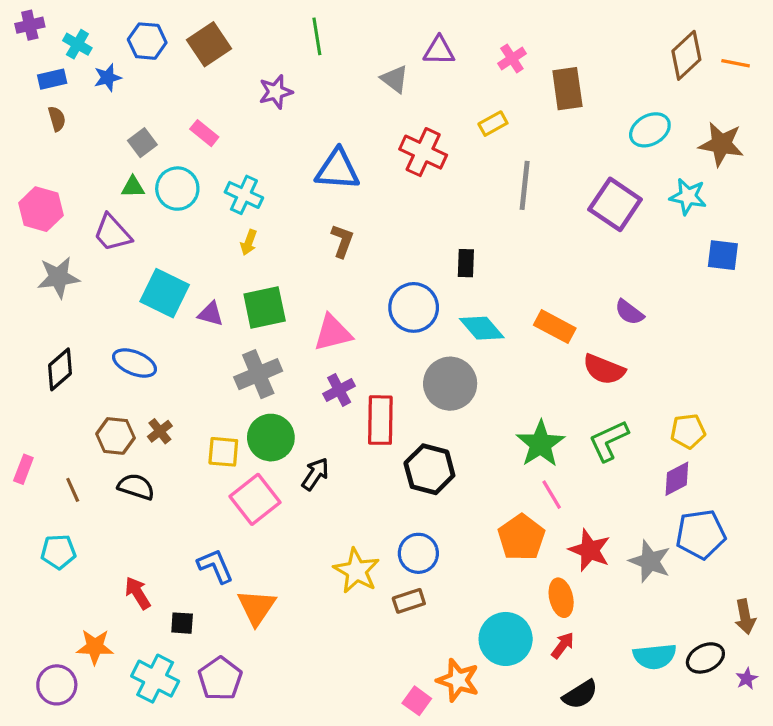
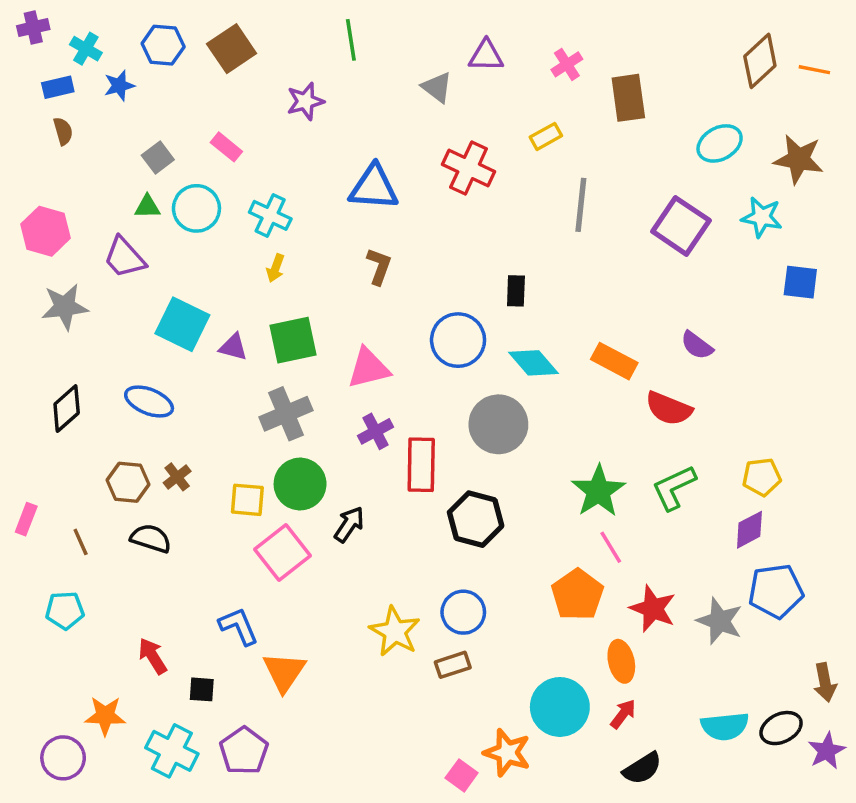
purple star: (747, 679) -> (827, 751), size x1.5

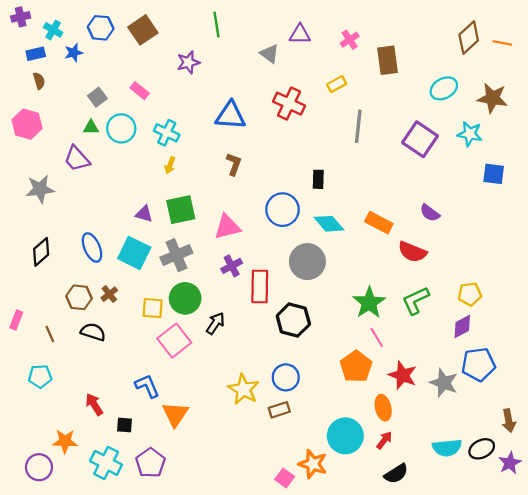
pink hexagon: (45, 231) -> (27, 124), moved
cyan square: (182, 324) -> (134, 253), moved
blue ellipse: (149, 402) -> (92, 248), turned 44

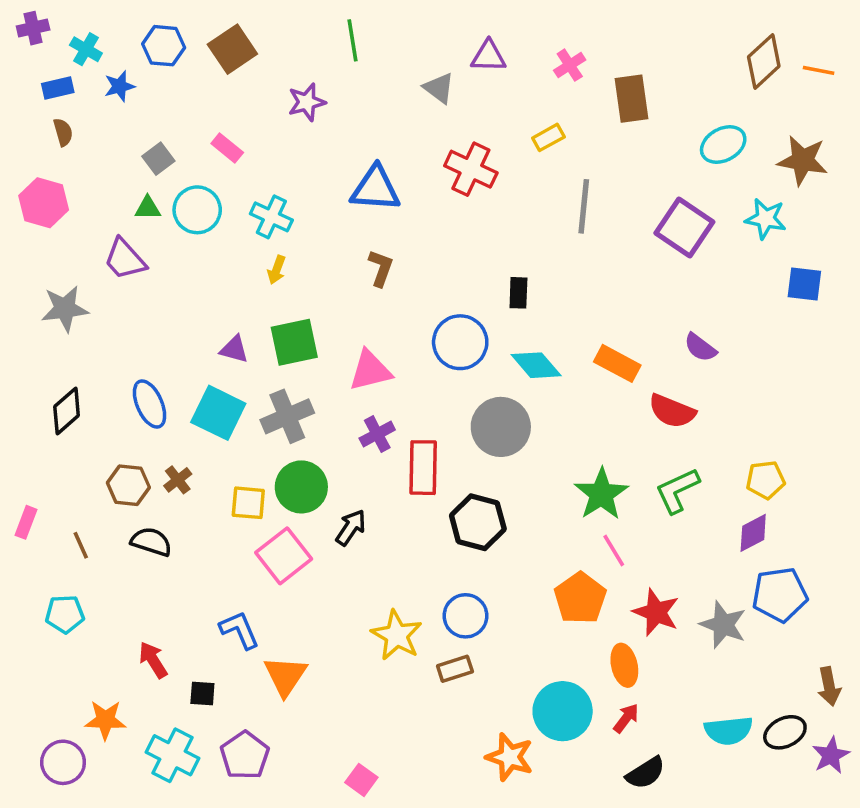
pink square: (285, 478) -> (361, 780), moved

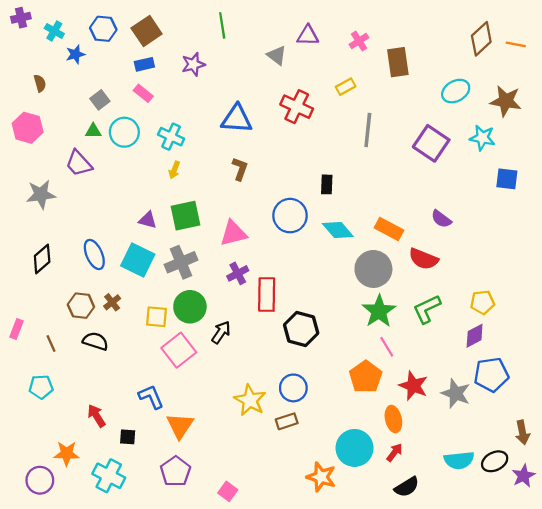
blue rectangle: (58, 88) -> (144, 64), moved
gray circle: (501, 427) -> (373, 269), moved
purple pentagon: (245, 755) -> (175, 471), moved

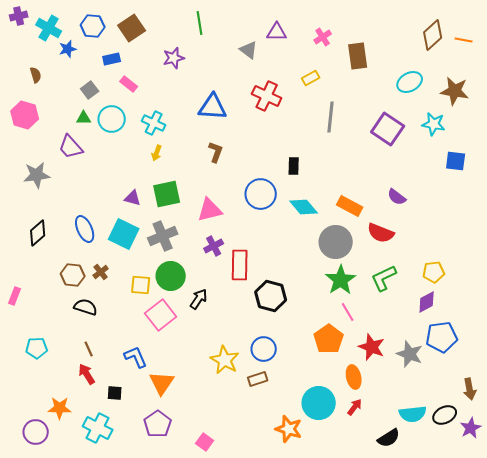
cyan cross: (54, 31) -> (49, 28), size x1.4
blue rectangle: (144, 64) -> (112, 59), moved
brown line: (51, 343) -> (89, 349), moved
black semicircle: (407, 487) -> (389, 438), moved

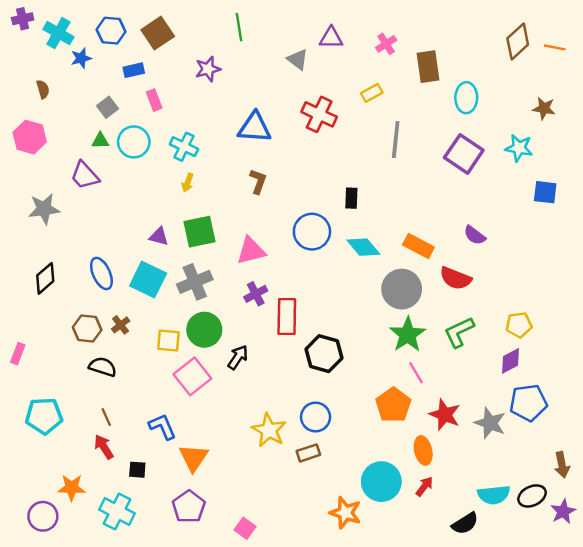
cyan ellipse: (410, 82) -> (466, 98), moved, turned -60
pink rectangle: (129, 84) -> (154, 100), turned 30
brown star: (455, 91) -> (544, 108), size x0.7
cyan pentagon: (37, 348) -> (44, 416), size x1.4

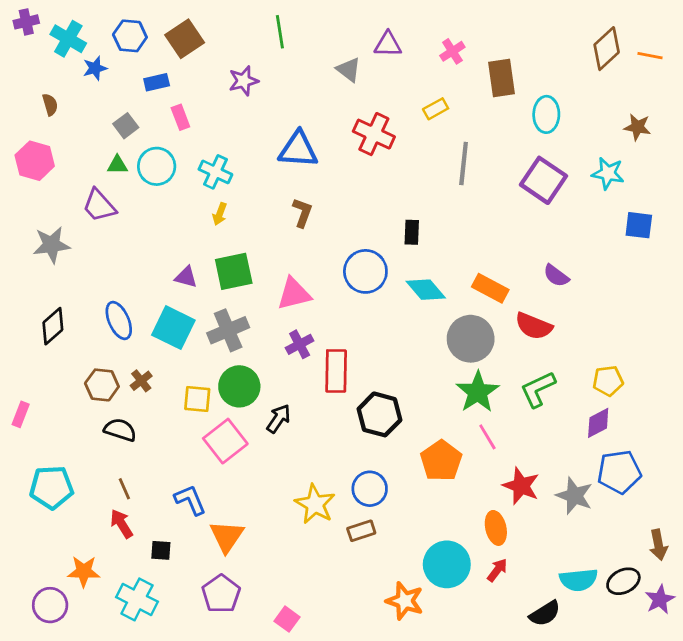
orange pentagon: (393, 405) -> (441, 461), moved

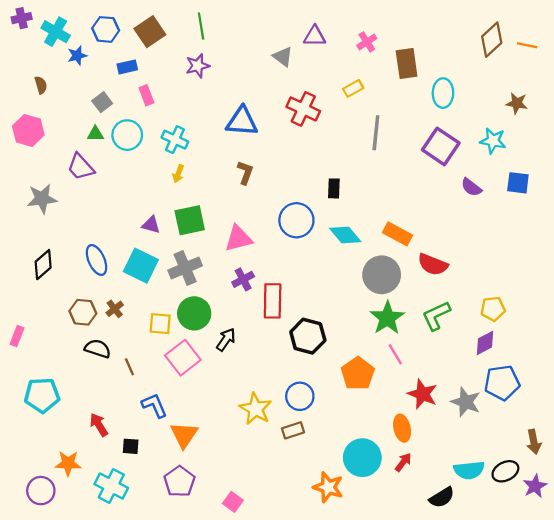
green line: (280, 32) -> (201, 26), moved
purple semicircle: (556, 276) -> (471, 187), moved
brown line: (124, 489) -> (129, 367), moved

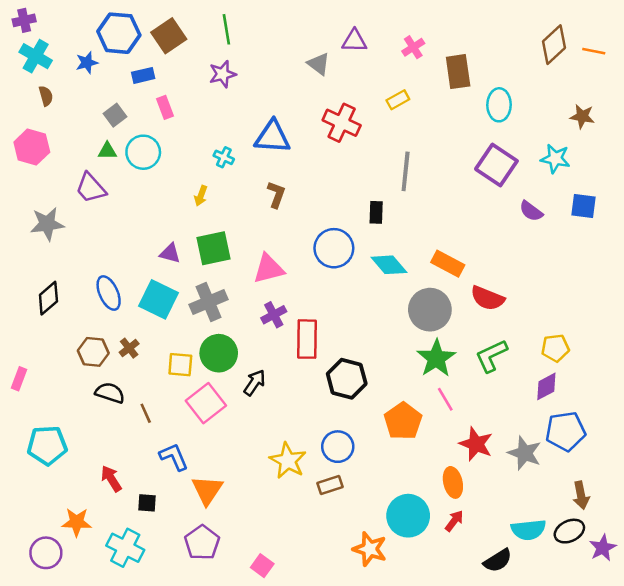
blue hexagon: (106, 29) -> (119, 33), size x1.4
cyan cross: (56, 32) -> (36, 56), moved
gray line: (376, 133) -> (406, 171), moved
cyan cross: (175, 140) -> (224, 157), moved, size x0.7
brown arrow: (534, 442) -> (581, 495), moved

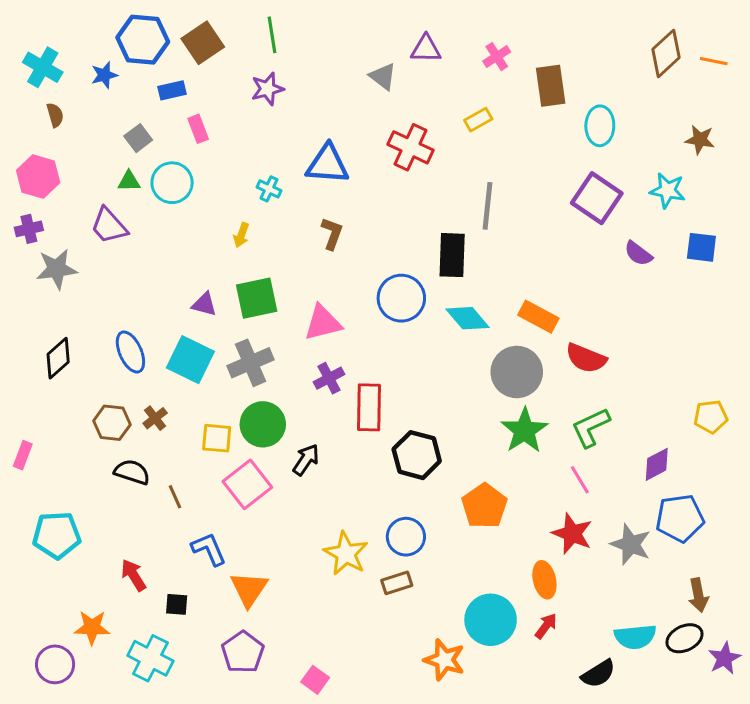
purple cross: (24, 20) -> (29, 229), moved
black rectangle: (376, 212) -> (452, 255), size x1.6
yellow pentagon: (555, 348) -> (711, 417), moved
pink line: (445, 399) -> (580, 480), moved

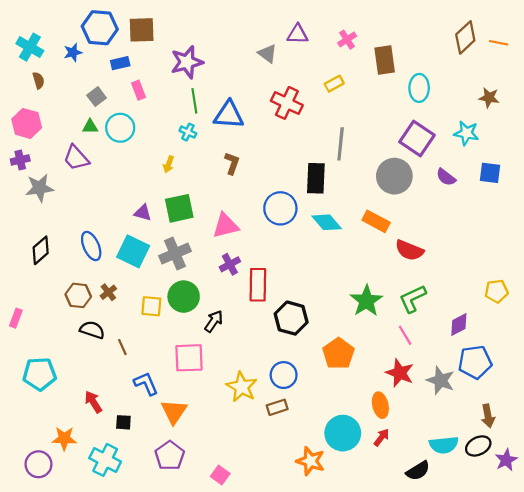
green line: (272, 35) -> (194, 101), moved
brown square: (203, 43) -> (142, 30), turned 32
purple star: (267, 89) -> (187, 62), size x1.4
gray circle: (517, 372) -> (394, 176), moved
pink square: (247, 484) -> (189, 358), moved, turned 36

